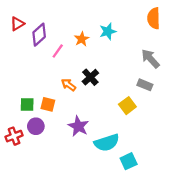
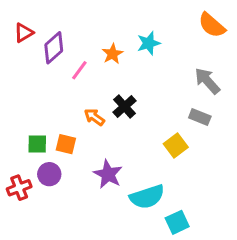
orange semicircle: (154, 18) -> (212, 25), turned -48

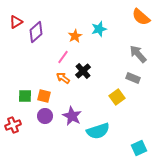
pink line: (79, 70) -> (63, 57), moved
purple circle: (49, 174) -> (45, 116), moved
cyan square: (177, 222) -> (139, 148), moved

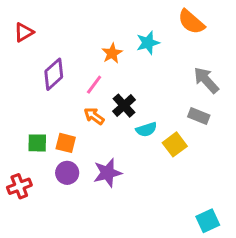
orange semicircle: (141, 17) -> (191, 22), moved
purple diamond: (36, 32) -> (54, 74), moved
purple star: (72, 116) -> (108, 173), turned 30
cyan semicircle: (98, 131) -> (146, 129), moved, size x0.6

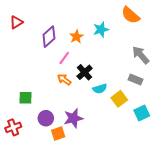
purple diamond: (54, 74) -> (49, 37), moved
orange square: (66, 143) -> (58, 134), moved, turned -32
cyan square: (208, 221) -> (142, 113), moved

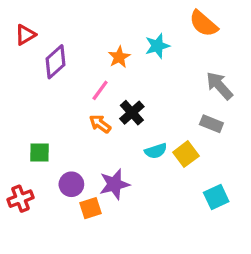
purple diamond: (49, 37) -> (55, 62), moved
cyan semicircle: (100, 89) -> (156, 151), moved
cyan square: (142, 113) -> (216, 197), moved

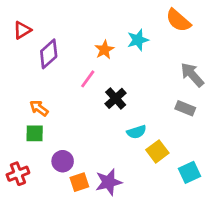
orange arrow: (100, 124) -> (39, 108), moved
yellow square: (186, 154) -> (157, 151), moved
purple star: (114, 184) -> (109, 182), moved

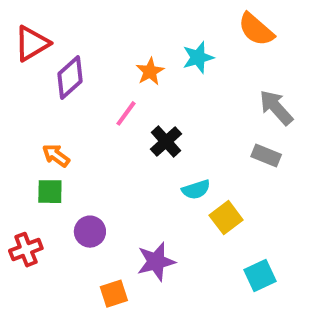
red triangle: (22, 30) -> (32, 43), size x1.4
cyan square: (189, 172) -> (260, 276), moved
orange square: (79, 182) -> (114, 294), moved

